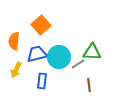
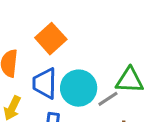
blue trapezoid: (37, 54) -> (45, 83), turned -75

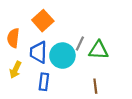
gray line: (108, 99) -> (80, 43), moved, turned -32

